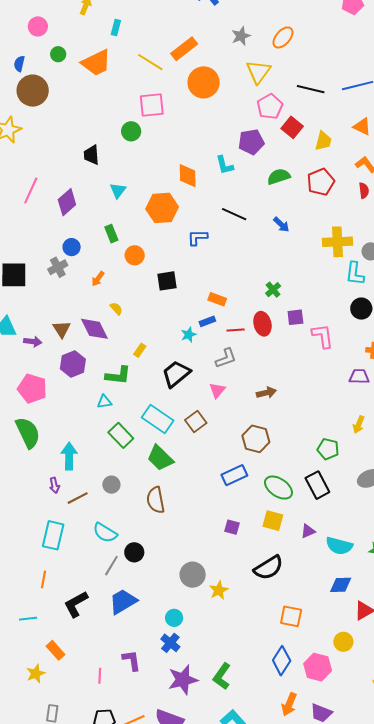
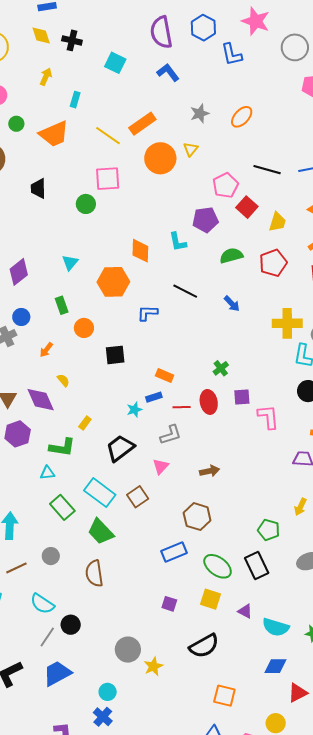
yellow triangle: (258, 72) -> (191, 149), moved, size x0.6
black trapezoid: (91, 155) -> (38, 188), moved
purple triangle: (308, 531) -> (245, 611), turned 49

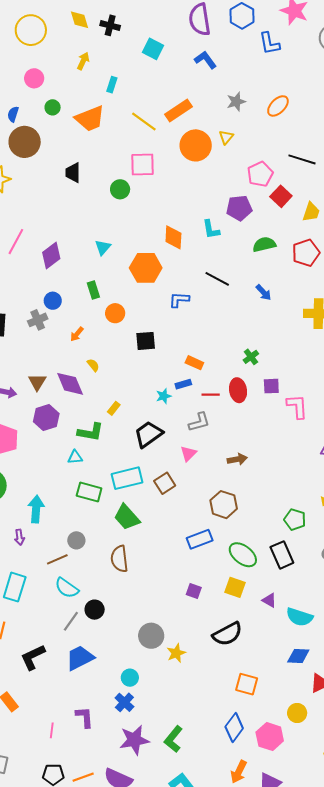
cyan rectangle: (100, 493) -> (127, 478), turned -52
green rectangle: (62, 507) -> (89, 492), turned -35
brown line: (16, 568) -> (57, 559), moved

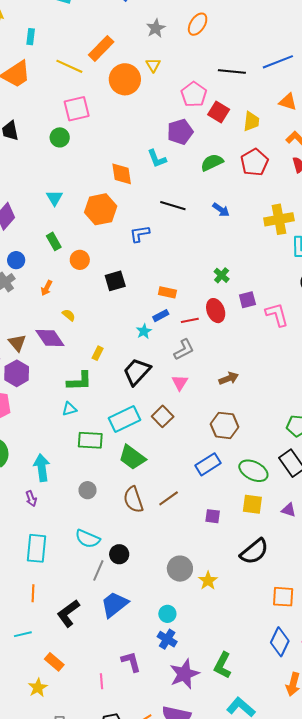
purple hexagon: (46, 418) -> (17, 373), moved
brown line: (57, 559) -> (169, 498), moved

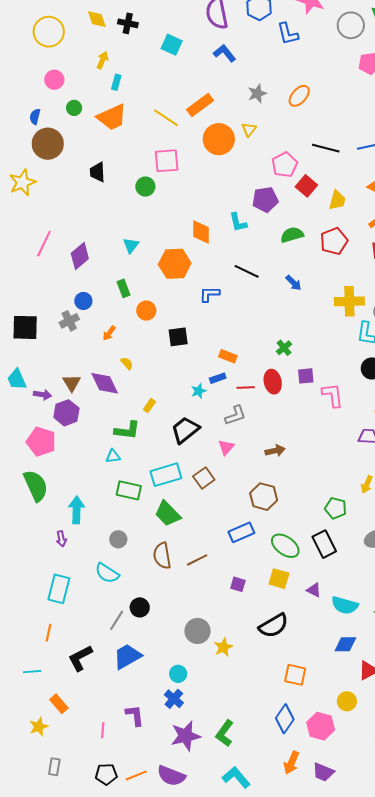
cyan rectangle: (31, 37) -> (116, 82), moved
cyan semicircle: (88, 539) -> (107, 573), moved

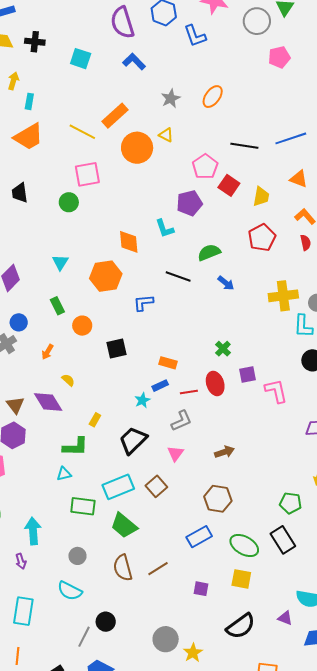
yellow triangle: (249, 129) -> (166, 135), turned -35
green semicircle: (292, 235) -> (209, 253), moved
purple triangle: (314, 590) -> (285, 618), moved

